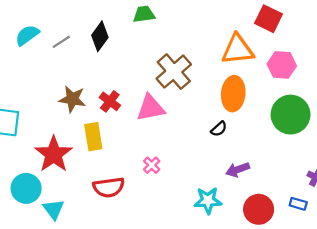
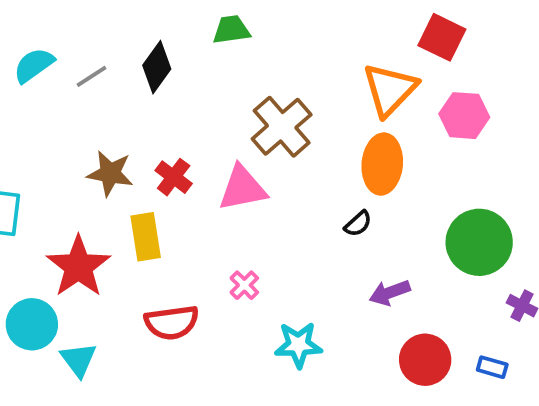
orange triangle: (238, 50) -> (390, 89), turned -40
green circle: (291, 115) -> (479, 242), moved
cyan star: (208, 200) -> (298, 345), moved
blue rectangle: (298, 204) -> (492, 367), moved

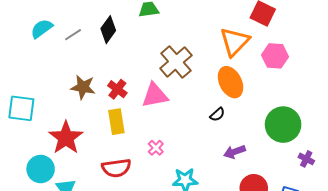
orange ellipse: (382, 164) -> (231, 82), turned -32
yellow rectangle: (146, 237) -> (116, 122), moved

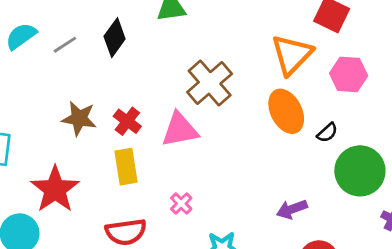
black semicircle: (217, 114) -> (327, 133), moved

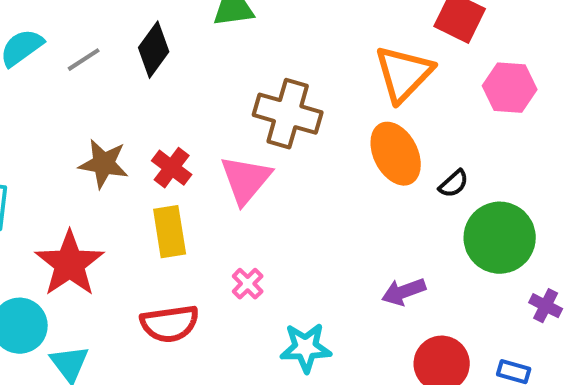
pink hexagon: (349, 74) -> (510, 88), moved
brown cross: (210, 83) -> (288, 114), turned -33
pink triangle: (180, 130) -> (246, 180), turned -39

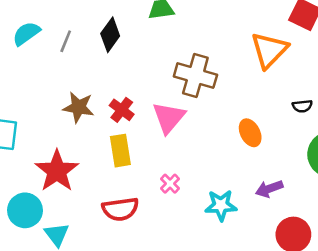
gray line: (84, 60) -> (66, 41), turned -35
orange ellipse: (396, 154) -> (250, 133), moved, size x0.7
black semicircle: (454, 184) -> (302, 106), moved, turned 36
cyan star: (306, 348) -> (221, 205), moved

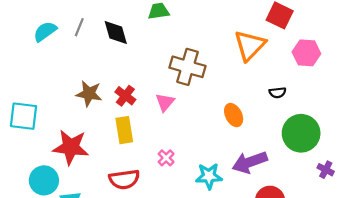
black diamond: (110, 35) -> (116, 33), turned -52
gray line: (66, 41) -> (79, 27), moved
pink triangle: (169, 117) -> (165, 102), size x0.7
red star: (57, 171) -> (71, 147), turned -30
purple arrow: (269, 189) -> (250, 162), size x1.5

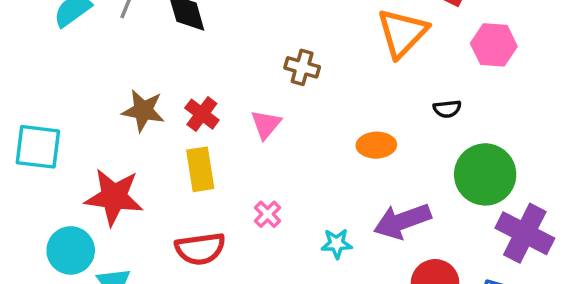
brown cross: (187, 67) -> (302, 67), size x0.6
orange ellipse: (234, 115) -> (376, 145), turned -65
purple cross: (326, 170) -> (525, 233), size x2.0
cyan star: (209, 176) -> (337, 244), size x0.7

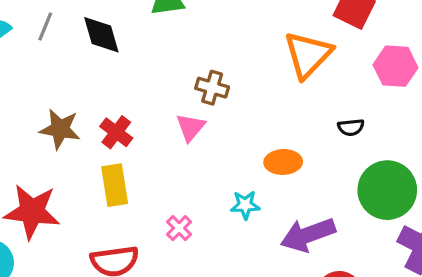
pink triangle: (266, 124) -> (191, 127), moved
cyan star: (337, 244) -> (245, 205), moved

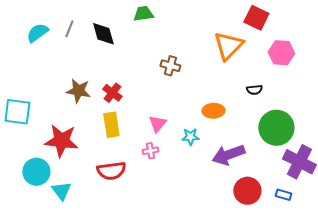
pink triangle: (191, 127) -> (157, 124), moved
pink cross: (179, 228) -> (150, 151), turned 35

